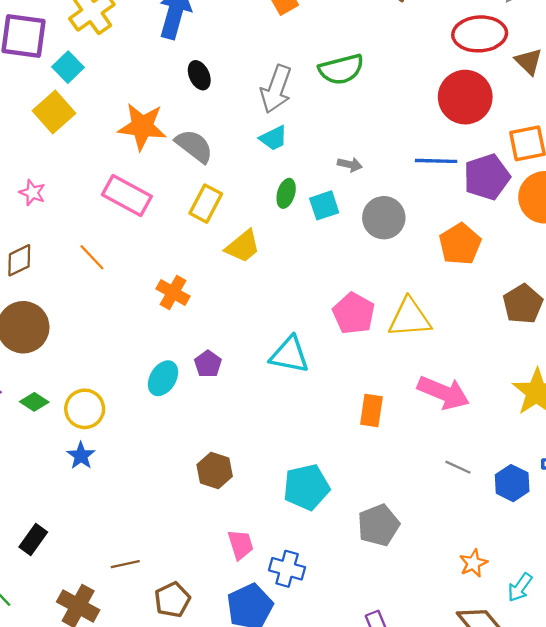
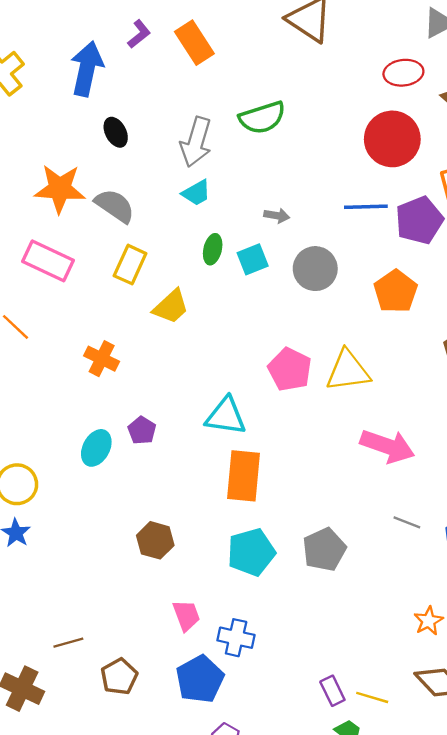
red ellipse: (480, 34) -> (403, 73), size x0.7
orange rectangle: (371, 410) -> (244, 476), moved, size x1.5
gray pentagon: (378, 525) -> (324, 550), moved

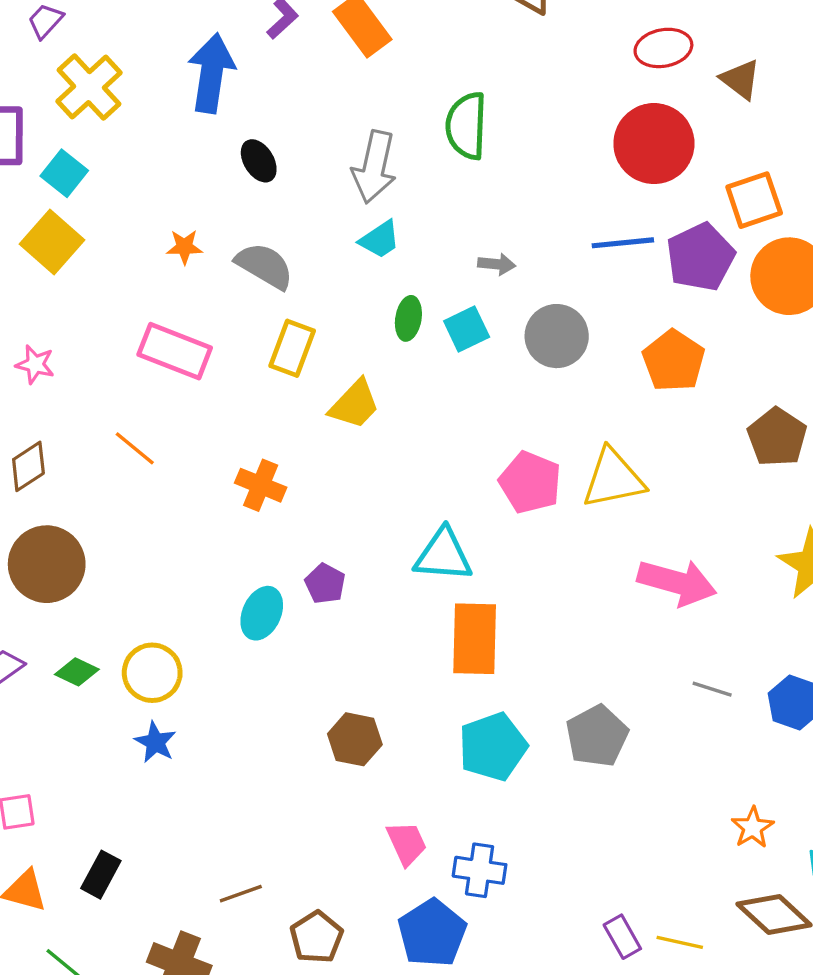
green semicircle: (262, 118) -> (466, 126), turned 114
orange star: (60, 189) -> (184, 247), size x0.5

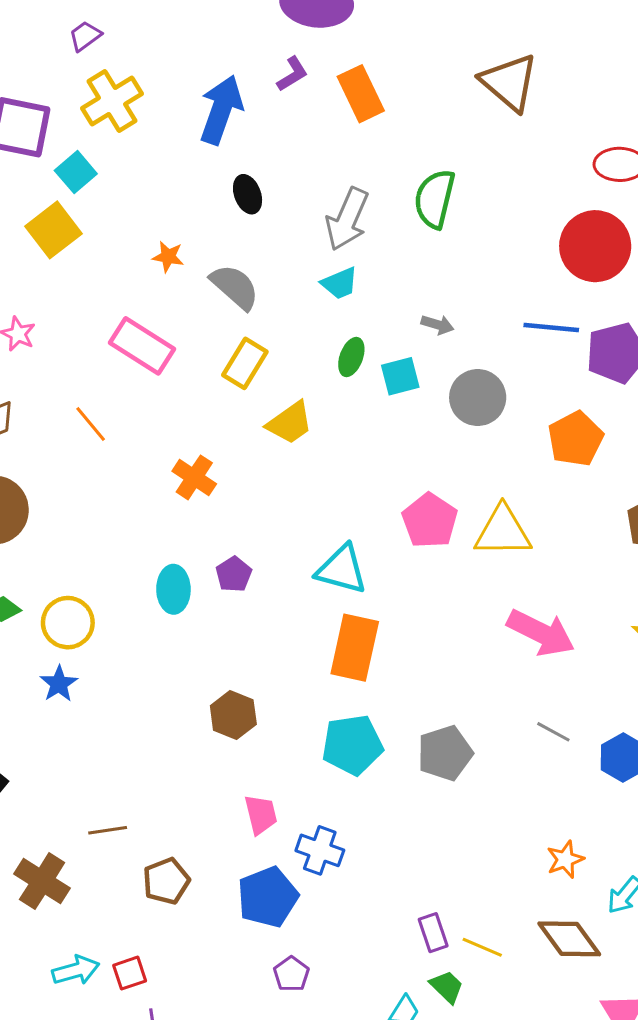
cyan ellipse: (262, 613) -> (173, 589), turned -36

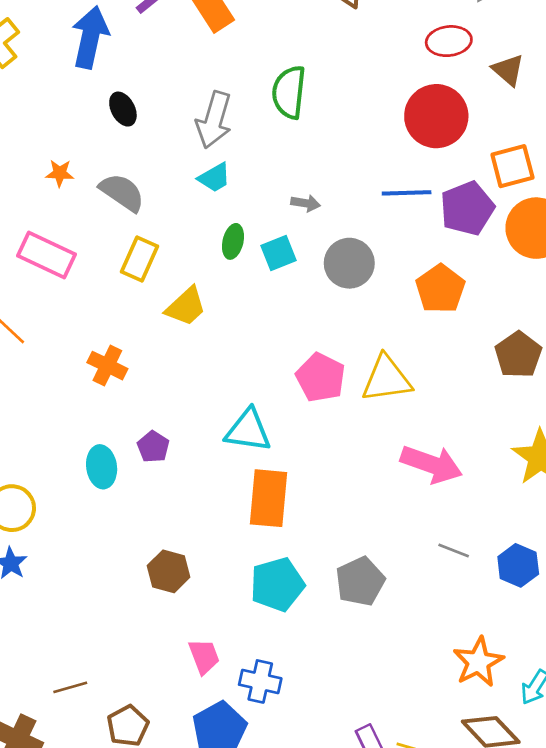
orange star: (565, 859) -> (478, 662), size x1.5

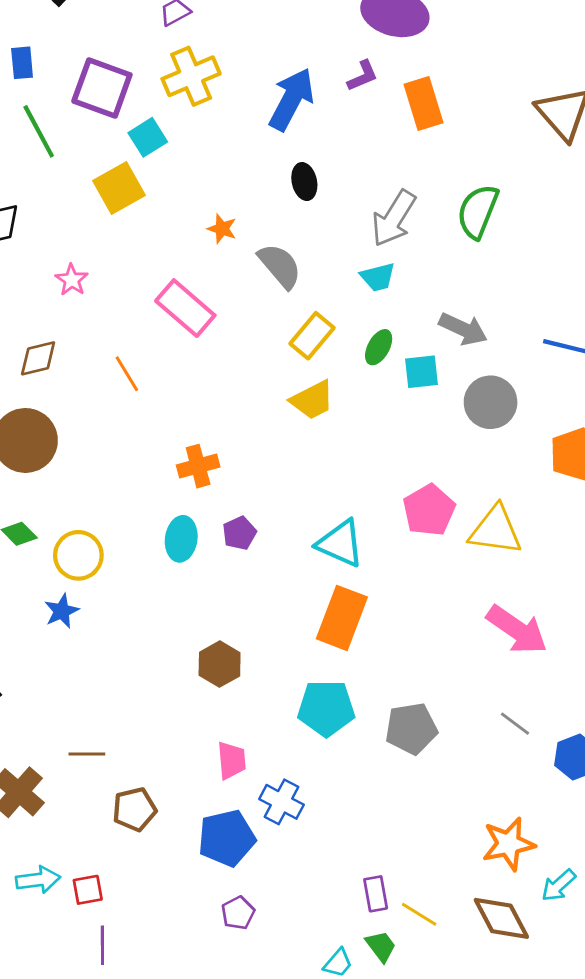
gray arrow: (306, 203) -> (463, 329), size x1.6
yellow rectangle: (140, 259) -> (312, 336), moved
orange cross: (107, 366) -> (198, 466), moved, turned 33

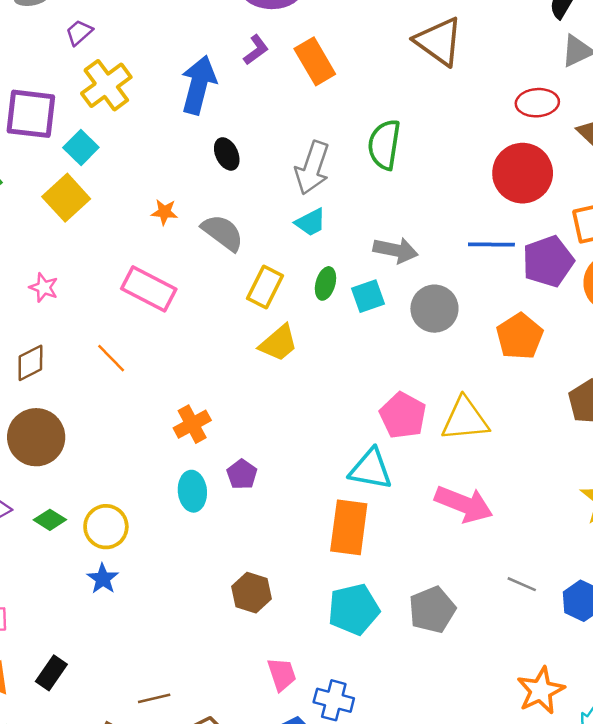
cyan triangle: (340, 543) -> (371, 469), moved
pink arrow: (517, 630) -> (464, 504), moved

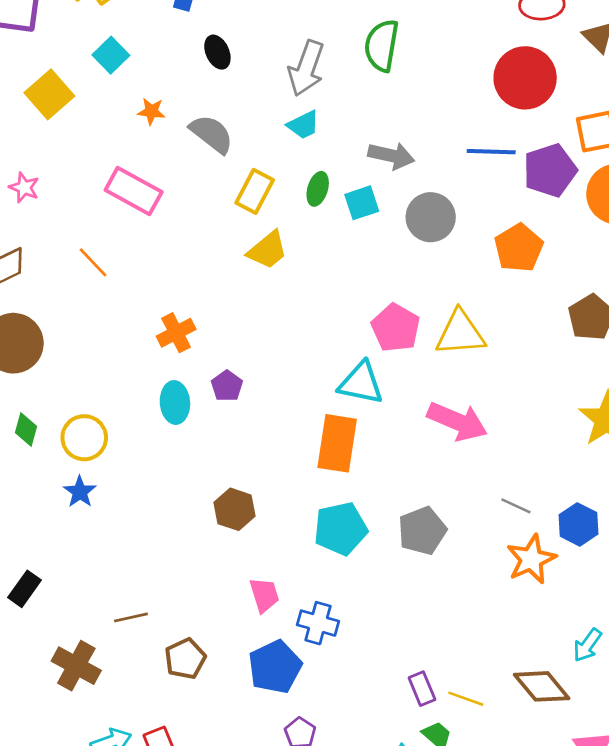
cyan square: (81, 147) -> (111, 55), moved
green diamond: (50, 520) -> (26, 430), turned 72
orange star: (541, 691) -> (531, 559), moved

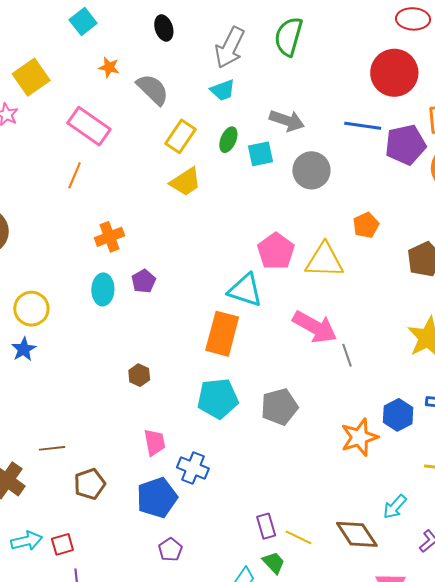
yellow square: (49, 94) -> (31, 77), moved
orange pentagon: (519, 248) -> (366, 225), moved, size x0.7
orange line: (93, 262) -> (75, 175), moved, turned 60
gray line: (516, 506) -> (347, 355), moved, turned 40
brown hexagon: (234, 509) -> (139, 375), size x0.7

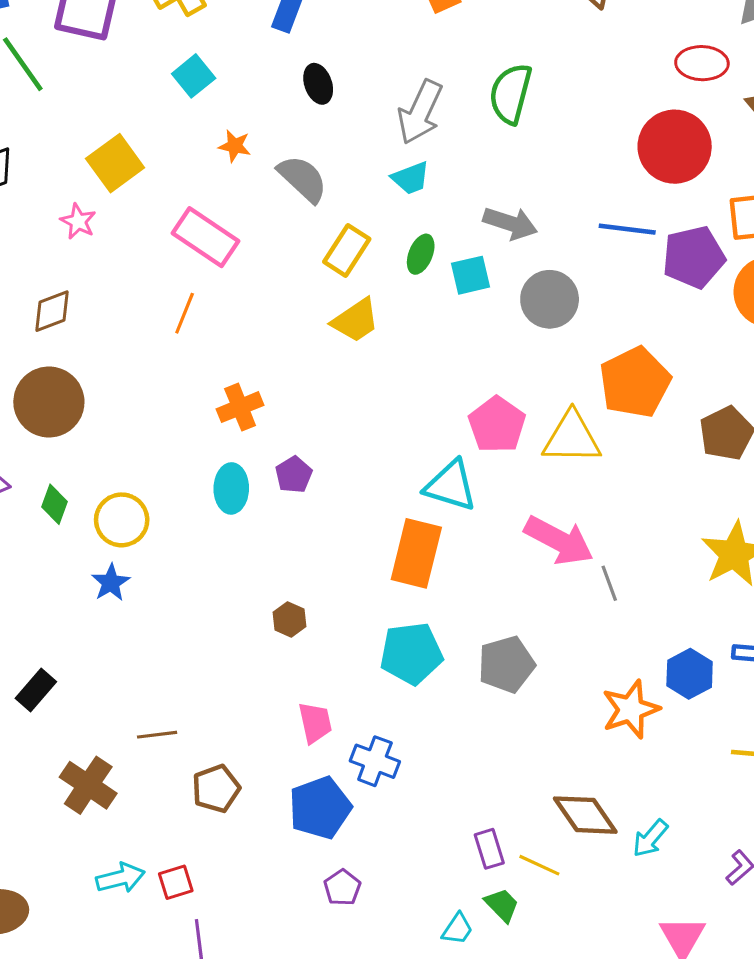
orange pentagon: (366, 225) -> (635, 382), size x1.8
cyan arrow: (395, 507) -> (650, 838), moved
brown diamond: (357, 534) -> (585, 815), moved

